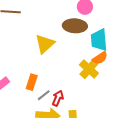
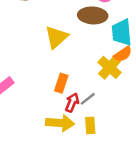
orange rectangle: (32, 82) -> (61, 83), moved
gray line: (44, 95) -> (88, 99), moved

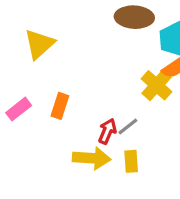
yellow triangle: (56, 37) -> (39, 44), moved
orange rectangle: (61, 83) -> (60, 106), moved

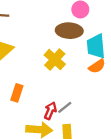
yellow cross: (156, 85) -> (55, 60), moved

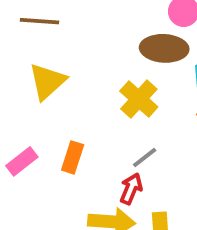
gray line: (65, 107) -> (145, 157), moved

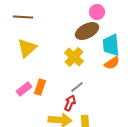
brown ellipse: (164, 48) -> (87, 31), turned -30
pink rectangle: (22, 161) -> (24, 89), moved

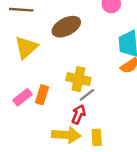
brown ellipse: (87, 31) -> (66, 27), moved
yellow cross: (74, 57) -> (78, 79), moved, turned -30

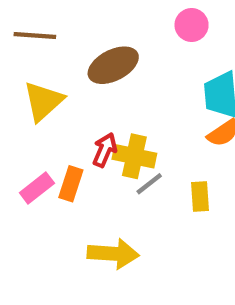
red arrow: (78, 114) -> (105, 150), moved
yellow rectangle: (97, 137) -> (200, 196), moved

